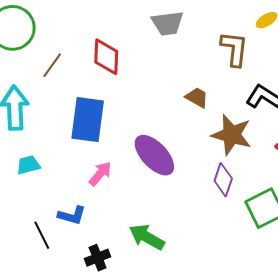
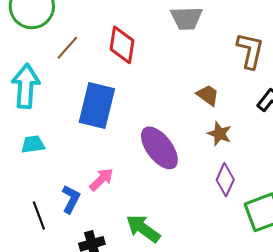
brown star: (232, 135) -> (219, 134), moved, size x0.6
pink arrow: (100, 174) -> (101, 179), moved
blue L-shape: (72, 215) -> (71, 199), turned -84

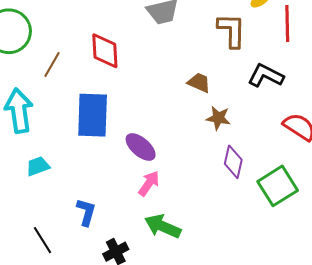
purple ellipse: (159, 148) -> (141, 147), moved, size x0.7
pink arrow: (101, 179) -> (149, 183), moved
black line: (39, 215) -> (42, 240), moved

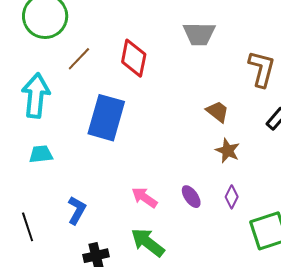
purple ellipse: (141, 147) -> (191, 197), moved, size x0.7
purple diamond: (233, 162) -> (232, 197), size x0.7
pink arrow: (149, 183) -> (144, 197), turned -104

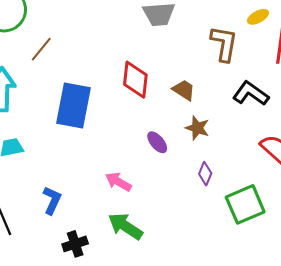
red diamond: (134, 58) -> (135, 80), moved
purple ellipse: (191, 197) -> (157, 142), moved

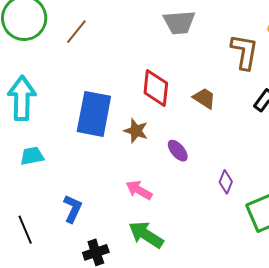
brown line: (41, 49) -> (76, 32), moved
brown star: (197, 128) -> (136, 131), moved

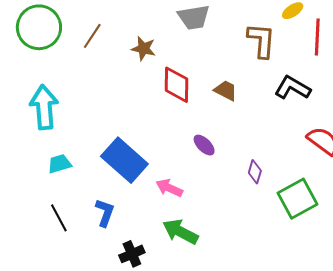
blue rectangle: (94, 114) -> (124, 160), moved, turned -54
brown star: (136, 131) -> (144, 49), moved
black line: (25, 230) -> (59, 218), moved

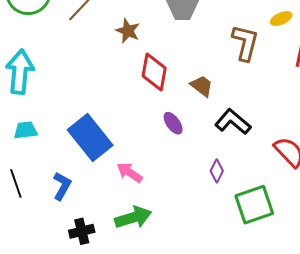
black L-shape: (293, 88) -> (233, 122), moved
purple ellipse: (204, 145) -> (173, 123), moved
green arrow: (180, 232) -> (133, 217), turned 126

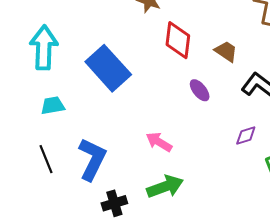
blue rectangle: (90, 138) -> (108, 68), moved
purple diamond: (217, 171) -> (246, 135), turned 50
blue L-shape: (62, 186) -> (92, 159), size x1.5

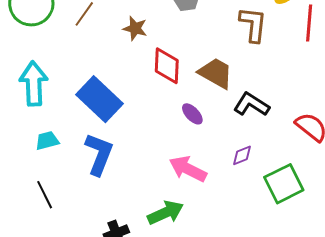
brown trapezoid: (226, 51) -> (216, 73), size x1.5
pink arrow: (159, 142) -> (188, 169), moved, size x1.4
blue L-shape: (92, 159) -> (99, 154), moved

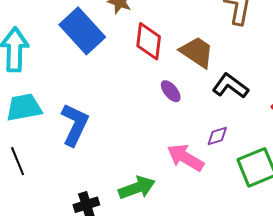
blue rectangle: (99, 99) -> (82, 31), moved
cyan trapezoid: (47, 141) -> (24, 107), size x1.5
pink arrow: (188, 169) -> (185, 158), moved

